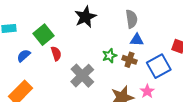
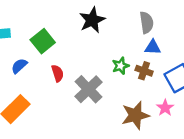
red semicircle: (56, 54) -> (58, 73), moved

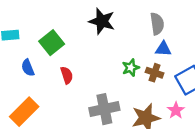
black star: (92, 20) -> (102, 21), turned -30
blue semicircle: (19, 66) -> (28, 68), turned -70
gray cross: (88, 89) -> (104, 109), moved, turned 32

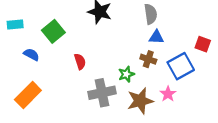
blue semicircle: (28, 68) -> (31, 55), turned 140
green star: (131, 68) -> (126, 74), moved
red semicircle: (67, 75) -> (80, 61), moved

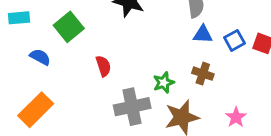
brown cross: (148, 59) -> (203, 74), moved
blue square: (181, 66) -> (234, 40), moved, size x0.6
pink star: (168, 94) -> (236, 117), moved

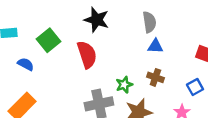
blue square: (234, 40) -> (195, 87), moved
red semicircle: (103, 66) -> (87, 55), moved, size x1.6

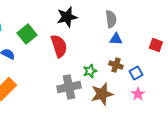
black star: (97, 20) -> (67, 17), turned -30
blue square: (195, 87) -> (136, 73), moved

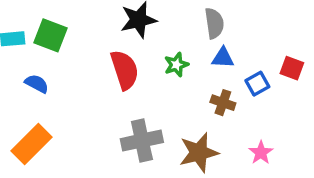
green square: (27, 34) -> (51, 35), moved, turned -30
green star: (90, 71) -> (176, 65), moved
blue square: (136, 73) -> (257, 84), moved

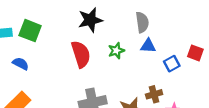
brown cross: (223, 103) -> (154, 94), moved, turned -35

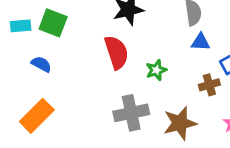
green star: (116, 51) -> (156, 70), moved
brown cross: (154, 94) -> (209, 85), moved

